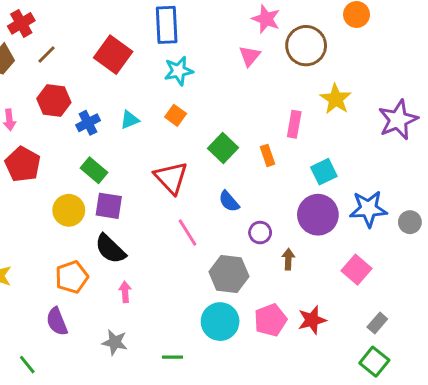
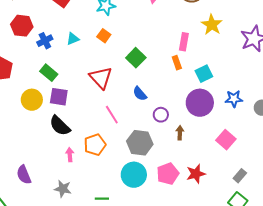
orange rectangle: (268, 155) -> (177, 63), moved
blue star: (368, 209) -> (234, 99), size x0.7
orange pentagon: (72, 277) -> (95, 145), moved

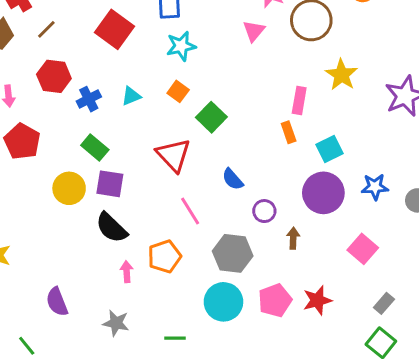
green square: (136, 58) -> (211, 117), moved

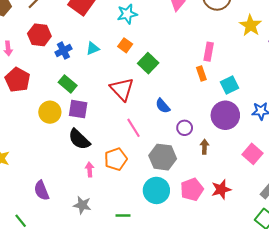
yellow star: (342, 75) -> (250, 25), moved

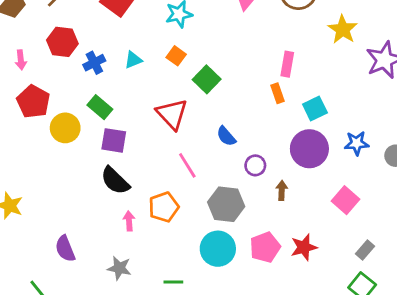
yellow circle: (50, 112) -> (65, 128), moved

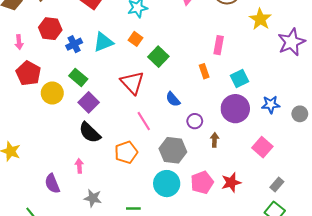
cyan triangle: (133, 60) -> (103, 42), size x1.5
orange rectangle: (278, 93) -> (204, 71), moved
purple square: (114, 140) -> (89, 102), turned 36
pink arrow: (129, 221) -> (79, 166), moved

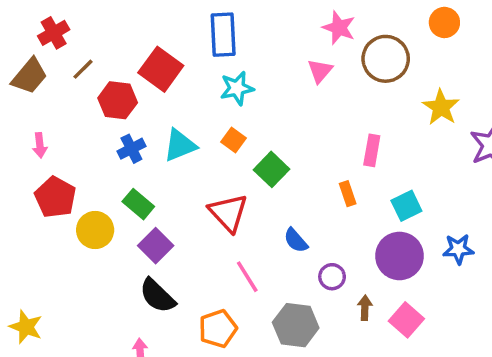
red hexagon: (50, 29) -> (118, 100), moved
pink square: (262, 147) -> (406, 320), moved

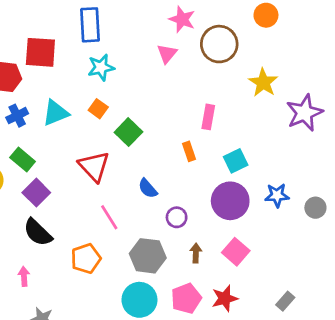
red square: (161, 69) -> (40, 52), turned -32
brown arrow: (365, 308) -> (196, 253), moved

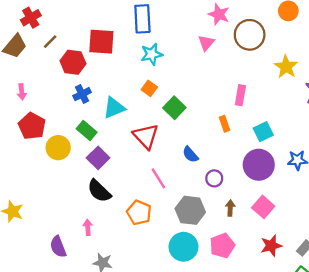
cyan triangle: (56, 113) -> (114, 108), moved
orange pentagon: (86, 259) -> (139, 213), turned -30
red star: (225, 298) -> (271, 246), moved

